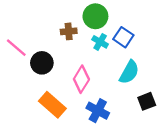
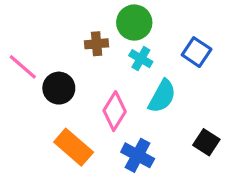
blue square: (123, 37) -> (197, 52), moved
cyan semicircle: (129, 72) -> (162, 96), moved
black square: (147, 101) -> (206, 142), turned -36

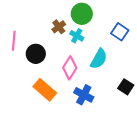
brown cross: (97, 44) -> (59, 27), turned -32
cyan cross: (141, 59) -> (77, 36), moved
pink line: (23, 67) -> (14, 41), turned 54

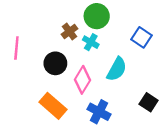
black circle: (36, 54) -> (55, 63), moved

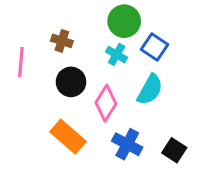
brown cross: (70, 31) -> (62, 41), moved, turned -35
blue square: (141, 37) -> (155, 47), moved
black square: (149, 102) -> (174, 150), moved

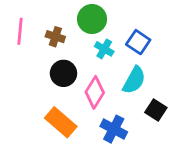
green circle: (124, 21) -> (92, 19), moved
pink line: (21, 62) -> (20, 31), moved
black square: (174, 150) -> (156, 110), moved

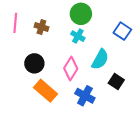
green circle: (92, 19) -> (81, 14), moved
blue square: (138, 42) -> (122, 31), moved
black circle: (63, 73) -> (34, 63), moved

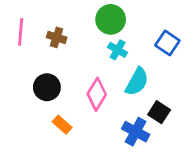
cyan cross: (78, 36) -> (118, 50), moved
orange rectangle: (46, 91) -> (62, 125), size x0.6
blue cross: (85, 96) -> (136, 132), moved

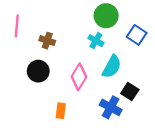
green circle: (111, 19) -> (106, 16), moved
brown cross: (57, 37) -> (47, 41), moved
orange rectangle: (62, 125) -> (61, 111), moved, turned 56

